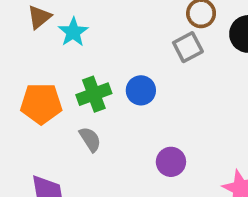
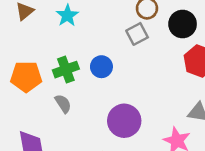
cyan star: (73, 32) -> (67, 15), moved
purple circle: (171, 162) -> (124, 121), size x1.5

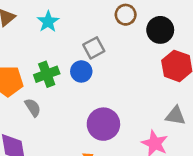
gray square: (137, 34) -> (94, 48), moved
gray semicircle: (63, 104) -> (33, 107), moved

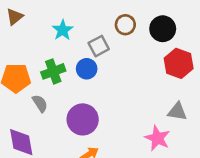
brown circle: (126, 15) -> (125, 25), moved
cyan star: (48, 22) -> (63, 30), moved
purple circle: (103, 124) -> (83, 119), moved

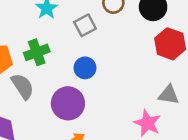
blue circle: (87, 69) -> (85, 68), moved
gray semicircle: (40, 103) -> (23, 86), size x1.4

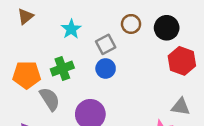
blue circle: (85, 68) -> (106, 68), moved

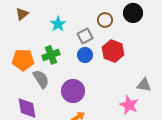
black circle: (167, 28) -> (133, 13), moved
red hexagon: (182, 61) -> (113, 51), moved

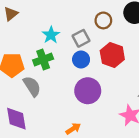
cyan star: (58, 24) -> (51, 35), moved
purple circle: (73, 91) -> (88, 91), moved

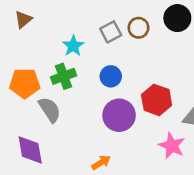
gray square: (81, 38) -> (111, 32), moved
red hexagon: (112, 55) -> (157, 100), moved

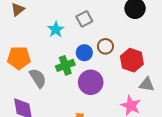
brown circle: (138, 28) -> (105, 46), moved
green cross: (64, 76) -> (65, 65), moved
red hexagon: (157, 100) -> (132, 60), moved

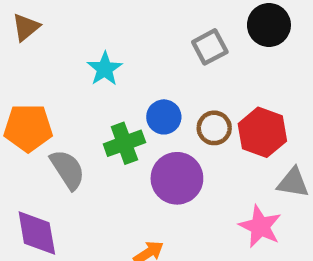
gray square: (84, 19) -> (210, 47), moved
brown circle: (105, 46) -> (214, 128), moved

